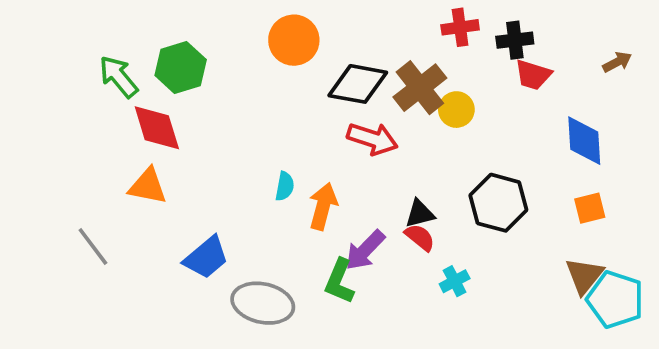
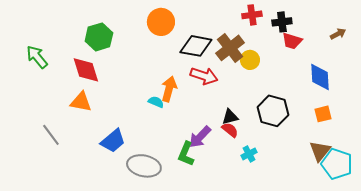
green arrow: (118, 77) -> (37, 57), moved
cyan semicircle: (285, 186) -> (156, 102), turned -77
orange arrow: (323, 206) -> (169, 89), moved

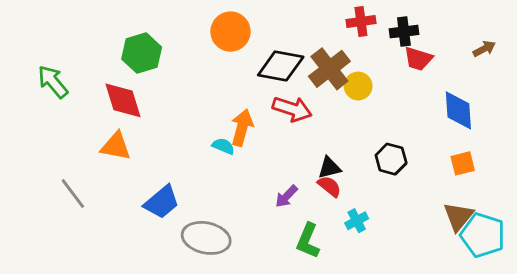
black hexagon: (273, 111) -> (391, 159), size x0.7
purple arrow: (200, 137) -> (286, 196), size x0.7
green L-shape: (186, 154) -> (308, 241), moved

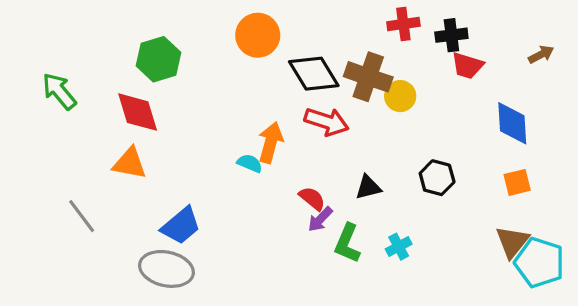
black diamond: (281, 66) -> (314, 74), turned 48
brown cross: (329, 69) -> (368, 77), turned -33
red semicircle: (329, 186) -> (312, 198), moved
gray ellipse: (206, 238) -> (166, 269), moved
green L-shape: (308, 241) -> (347, 243), moved

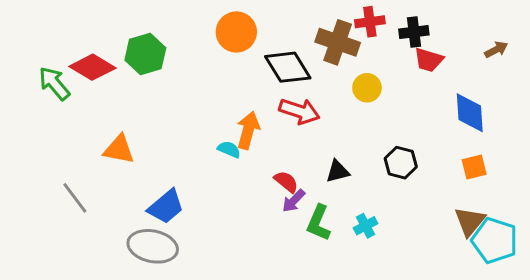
brown cross: (368, 77) -> (338, 42), moved
red diamond: (138, 112) -> (92, 67), moved, turned -42

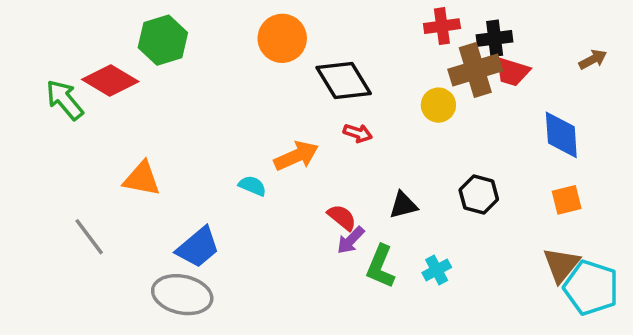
brown cross: (338, 42) -> (475, 70), moved, turned -36
green hexagon: (145, 54) -> (163, 40), moved
red arrow: (299, 111) -> (358, 133), size x0.6
orange arrow: (248, 130) -> (296, 156), turned 51
cyan semicircle: (229, 149) -> (252, 186), moved

